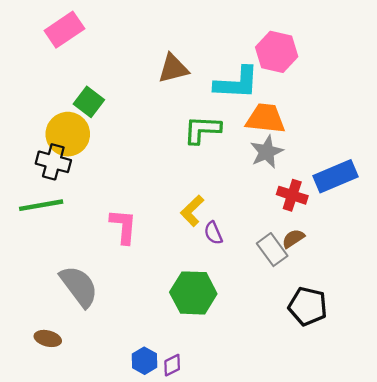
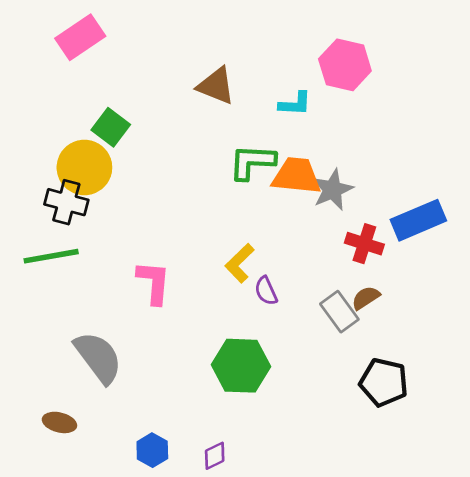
brown triangle: (173, 69) -> (216, 86), turned 36
cyan L-shape: (237, 83) -> (295, 104), size x0.6
orange trapezoid: (266, 119) -> (296, 176), moved
blue hexagon: (144, 361) -> (152, 450), moved

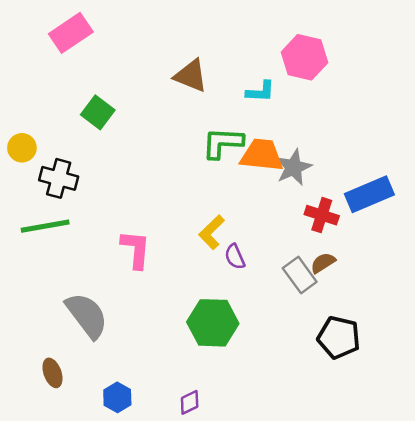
yellow circle: (84, 167) -> (22, 148), moved, size x0.6
brown ellipse: (59, 422) -> (53, 373), turned 56
blue hexagon: (152, 450) -> (117, 397), moved

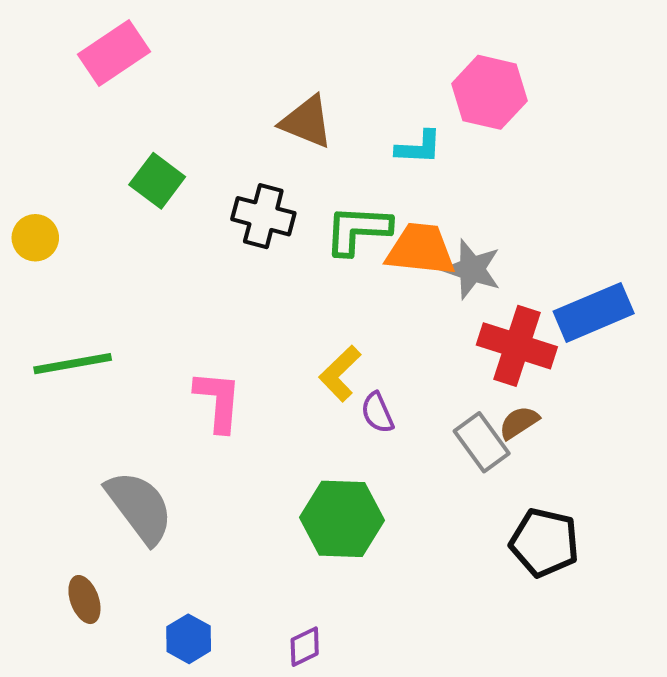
gray star: (294, 167) -> (472, 269), turned -30
black cross: (59, 178) -> (263, 216), moved
red cross: (322, 215) -> (517, 346), size x1.4

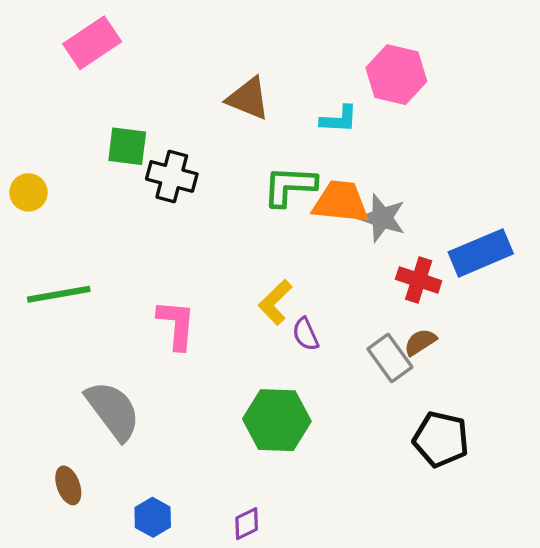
green square: (157, 181) -> (127, 146), turned -30
black cross: (263, 216) -> (172, 176), moved
red cross: (517, 346) -> (419, 280), size x0.7

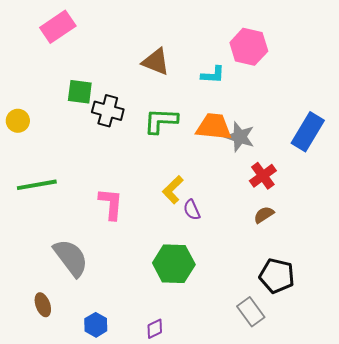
green L-shape: (290, 186) -> (161, 121), moved
blue rectangle: (481, 253) -> (308, 132), moved, turned -36
red cross: (419, 280) -> (263, 176), turned 36
gray rectangle: (390, 358) -> (251, 312), moved

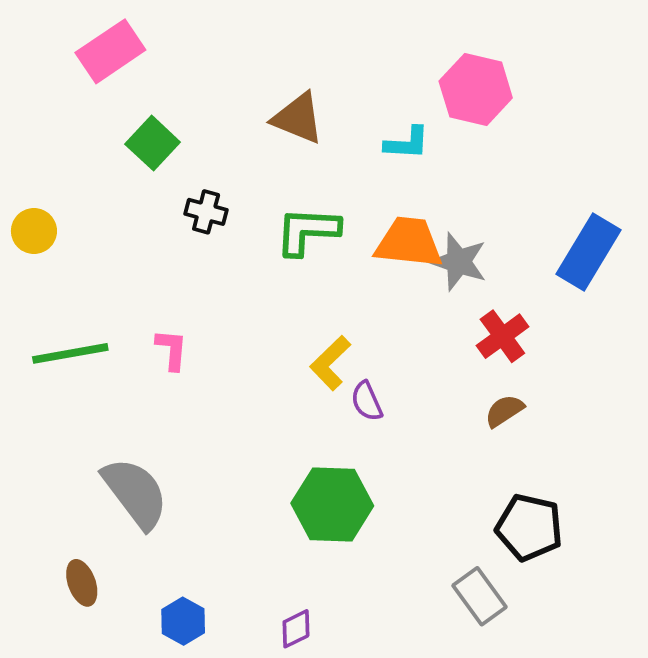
green square: (80, 92) -> (153, 143), moved, turned 36
black cross: (108, 111) -> (206, 212), size x0.7
pink L-shape: (111, 204) -> (172, 350), moved, size x0.7

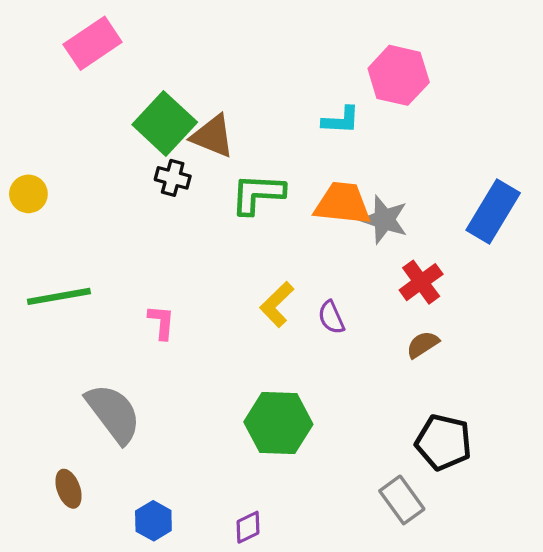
brown triangle: (298, 118) -> (213, 136), moved
green square: (153, 143) -> (165, 123), moved, size x1.4
pink L-shape: (172, 350) -> (161, 322), moved
purple semicircle: (367, 401) -> (331, 317), moved

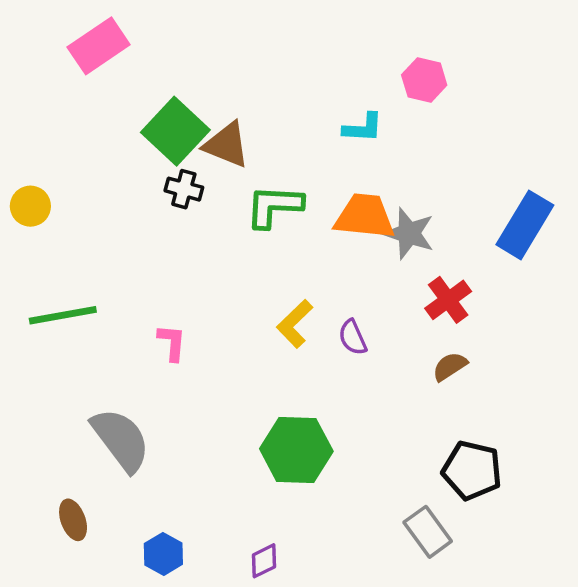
pink hexagon: (399, 75) -> (424, 80), size x0.7

